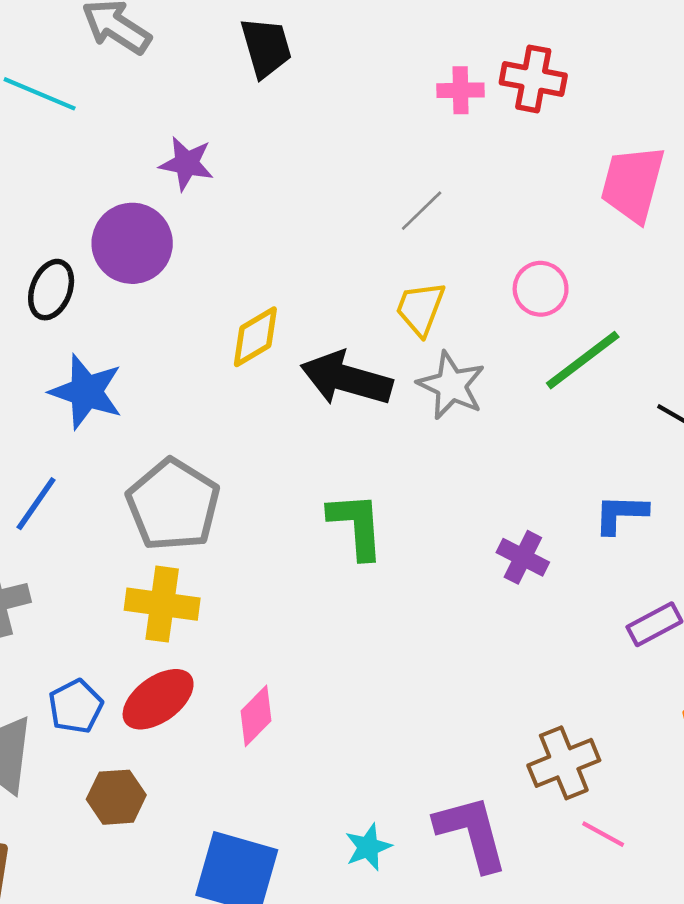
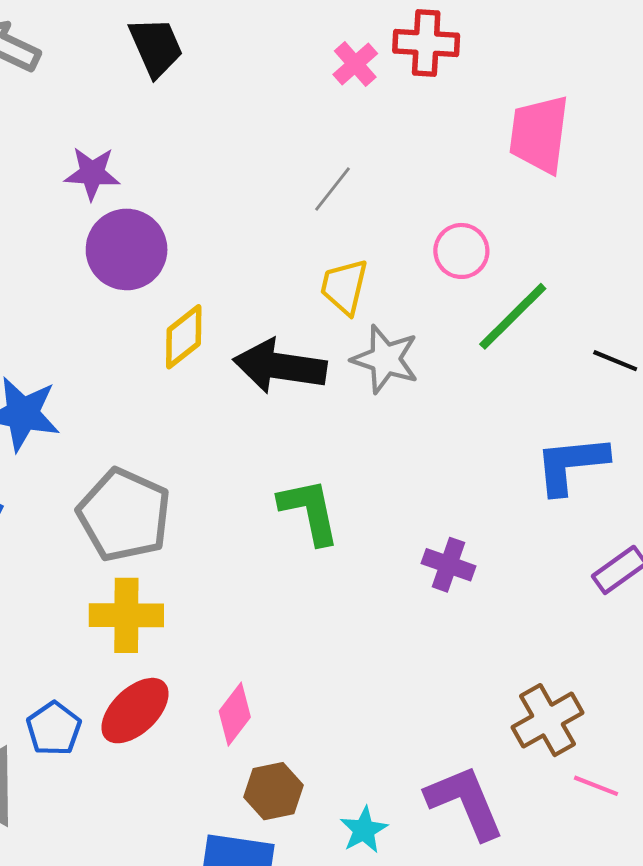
pink cross: (461, 90) -> (355, 64), turned -33
purple circle: (132, 243) -> (127, 249), moved
blue L-shape: (621, 514) -> (571, 464), size x1.4
purple cross: (523, 557) -> (448, 565), moved
brown hexagon: (116, 797) -> (273, 791), moved

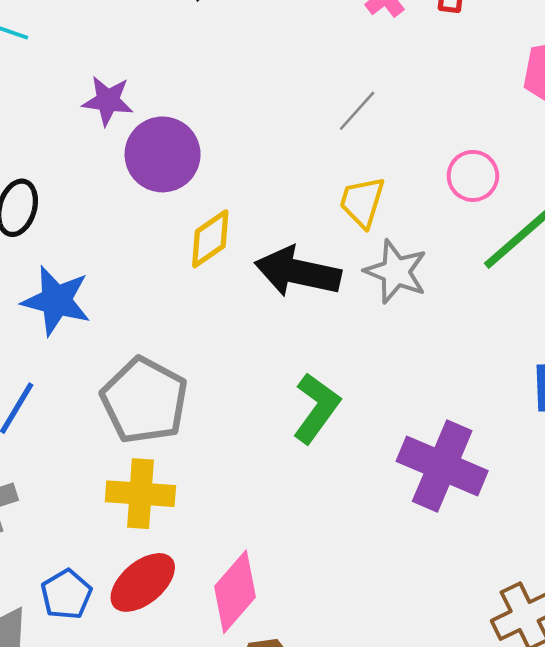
purple star: (92, 173) -> (108, 101), moved
green L-shape: (309, 511) -> (316, 408), turned 44
purple cross: (448, 565) -> (442, 466), size x1.8
pink diamond: (235, 714) -> (235, 592), size x1.4

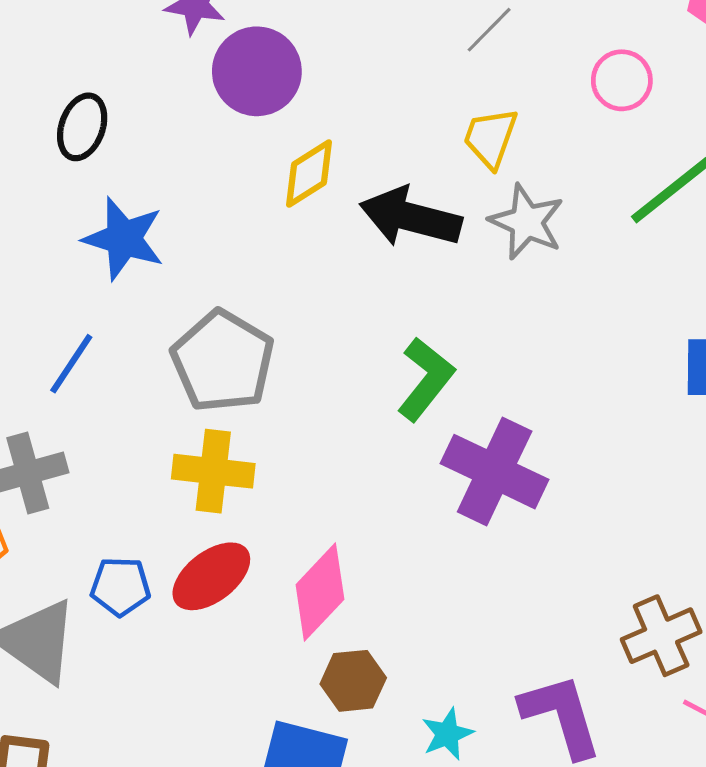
pink circle: (473, 176) -> (622, 80), moved
purple cross: (442, 466) -> (495, 472), moved
blue pentagon: (66, 594) -> (120, 586), turned 30

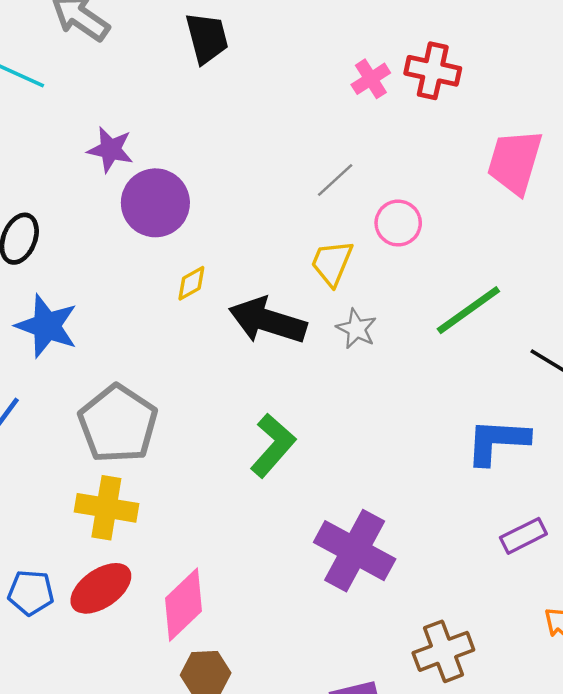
pink circle: (622, 80) -> (398, 223), moved
yellow diamond: (309, 174) -> (191, 283), size x0.7
gray star: (527, 222) -> (356, 329), size x0.7
purple cross: (495, 472) -> (355, 551), moved

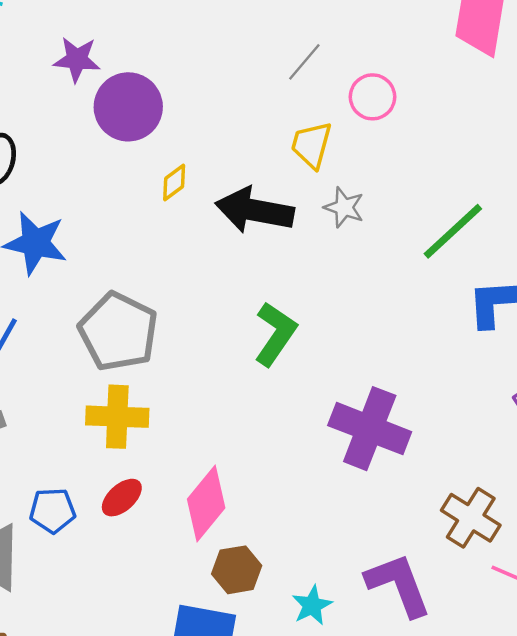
green line: (468, 310) -> (453, 231), moved
red ellipse: (101, 588) -> (122, 498), size x0.7
brown cross: (443, 651) -> (471, 518), turned -30

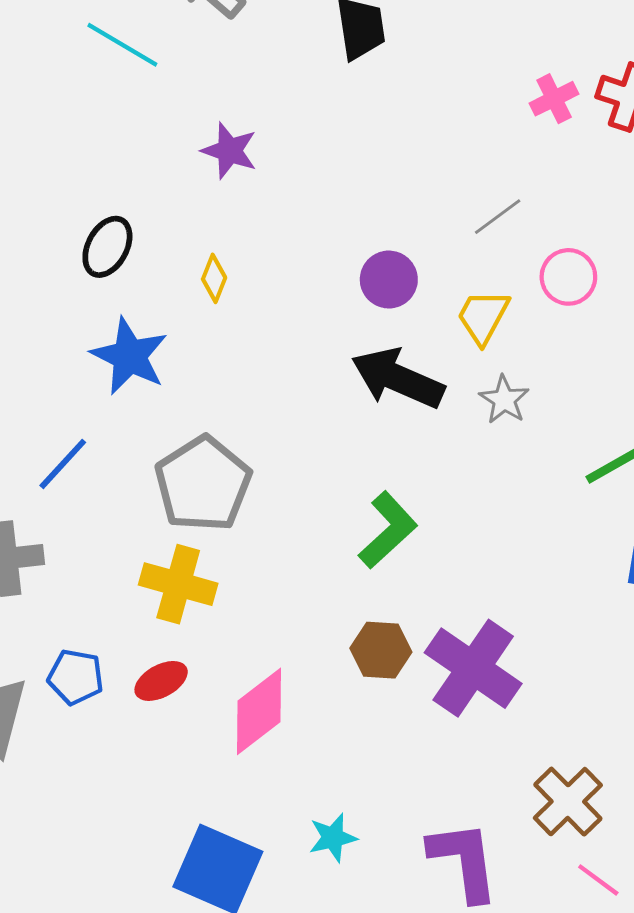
purple circle: (128, 107) -> (389, 280), moved, size x0.7
yellow diamond: (174, 182) -> (214, 278), moved, turned -45
brown hexagon: (237, 570) -> (381, 650), moved
cyan star: (312, 605) -> (333, 838), moved

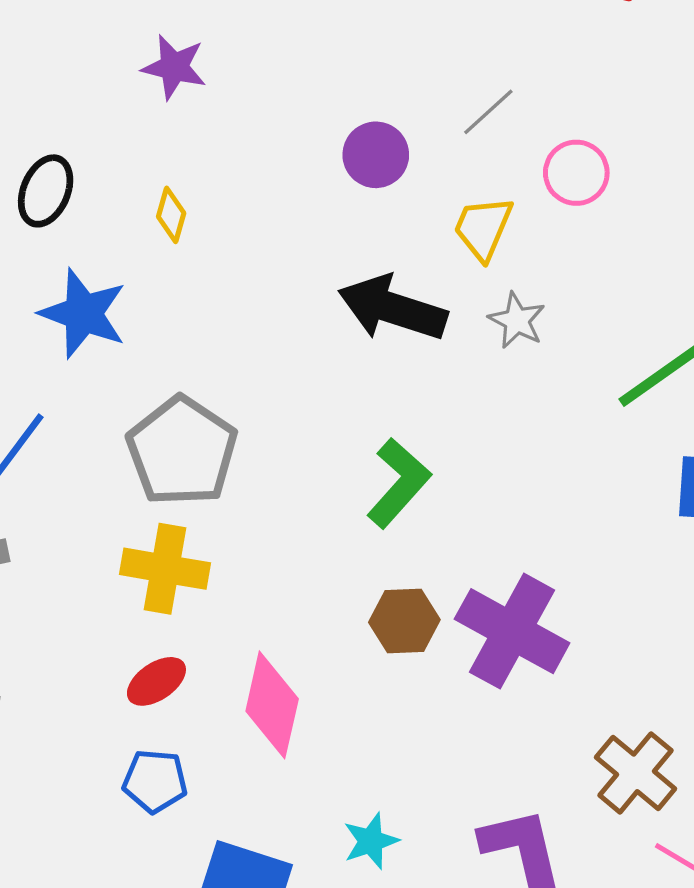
purple circle: (389, 280) -> (376, 155), moved
blue pentagon: (76, 677) -> (155, 781), moved
pink diamond: (259, 711) -> (272, 705), turned -34

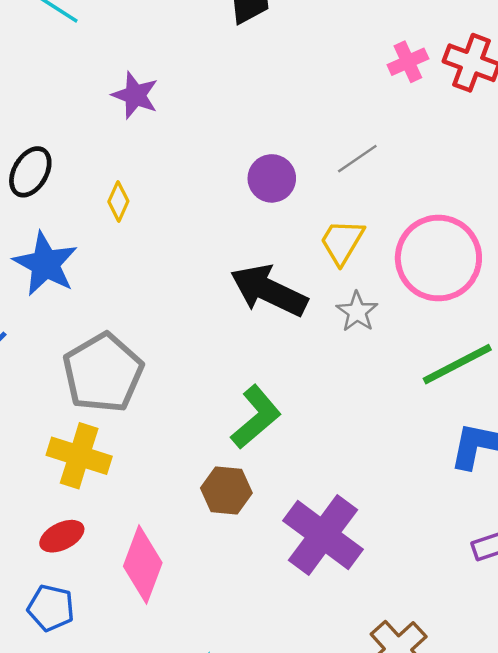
pink circle: (576, 173) -> (438, 258), moved, size x1.8
brown hexagon: (404, 621) -> (226, 490), moved

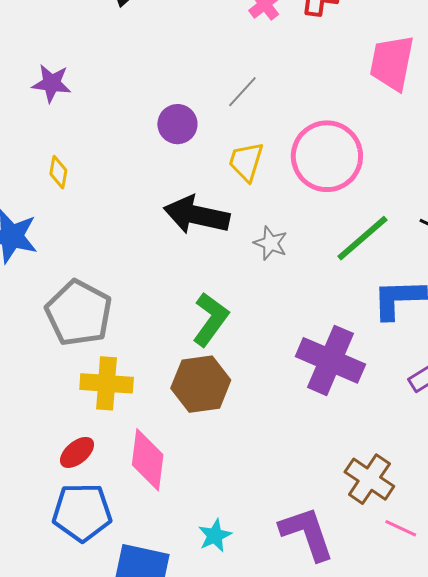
gray star: (357, 312) -> (271, 243), moved
yellow cross: (79, 456) -> (107, 383), moved
brown hexagon: (226, 490) -> (201, 384), size x1.4
purple cross: (323, 535) -> (330, 360), moved
blue pentagon: (51, 608) -> (82, 512), size x1.5

